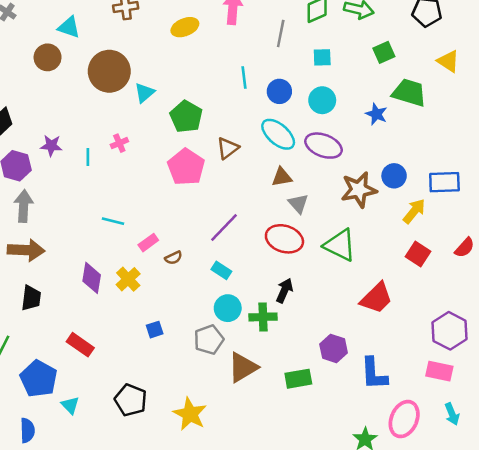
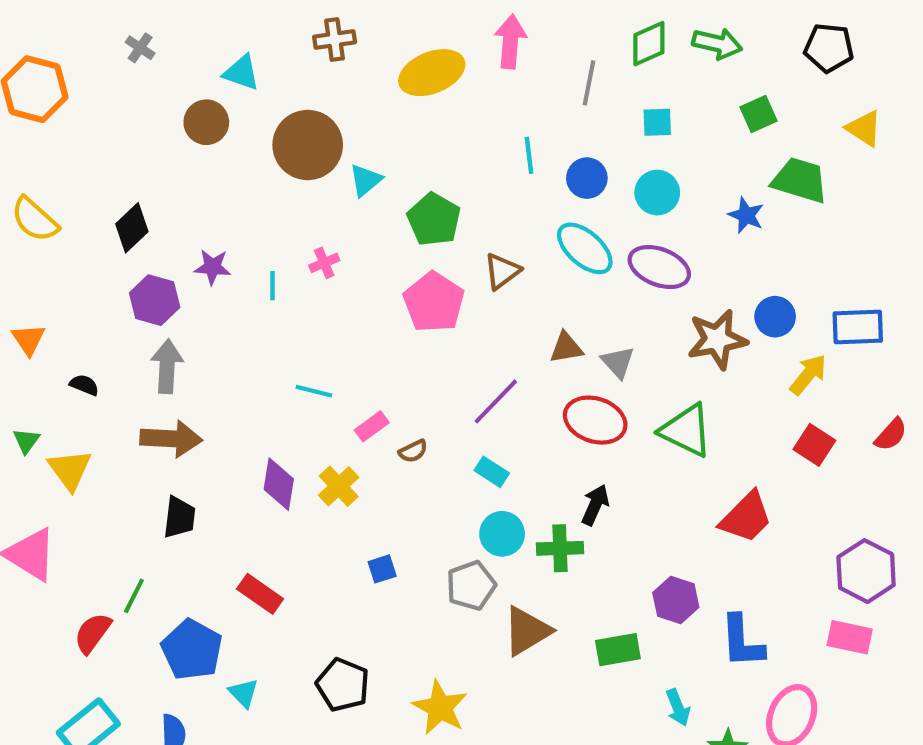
yellow ellipse: (185, 27) -> (432, 73), size x1.4
brown triangle: (282, 177) -> (566, 348), moved
cyan arrow: (452, 414) -> (678, 708), moved

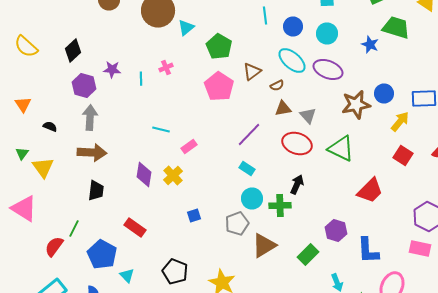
brown semicircle: (413, 451) -> (277, 86), moved
green rectangle: (618, 650) -> (308, 254), turned -35

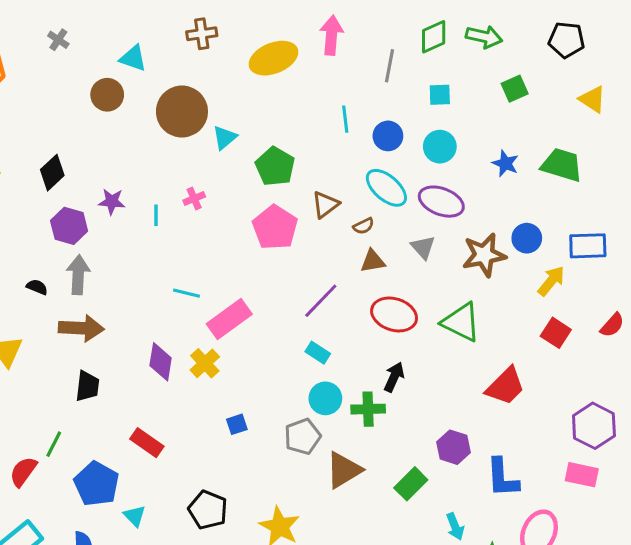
green trapezoid: (396, 28) -> (562, 165), moved
gray triangle: (308, 116) -> (423, 247), moved
black semicircle: (50, 126) -> (37, 287), moved
pink rectangle: (189, 146) -> (229, 319), size x1.8

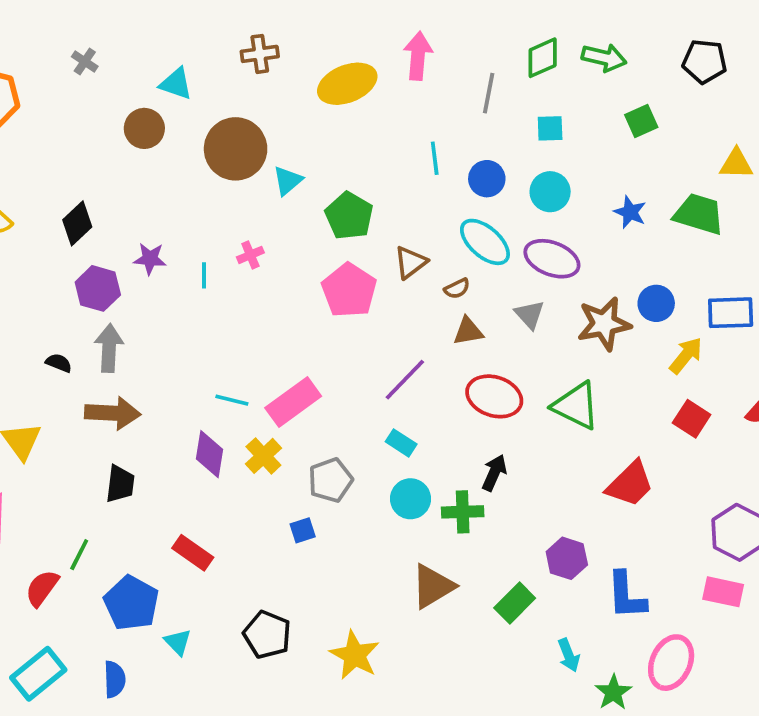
yellow triangle: (592, 99) -> (736, 164), moved, turned -32
cyan line: (187, 293) -> (232, 400), moved
gray pentagon: (302, 437) -> (330, 480), moved

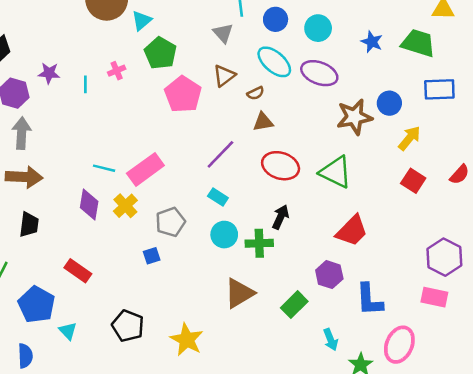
green pentagon: (349, 216) -> (160, 53), moved
blue rectangle: (731, 313) -> (439, 89), moved
gray triangle: (530, 315) -> (223, 33), moved
red trapezoid: (630, 484) -> (352, 231), moved

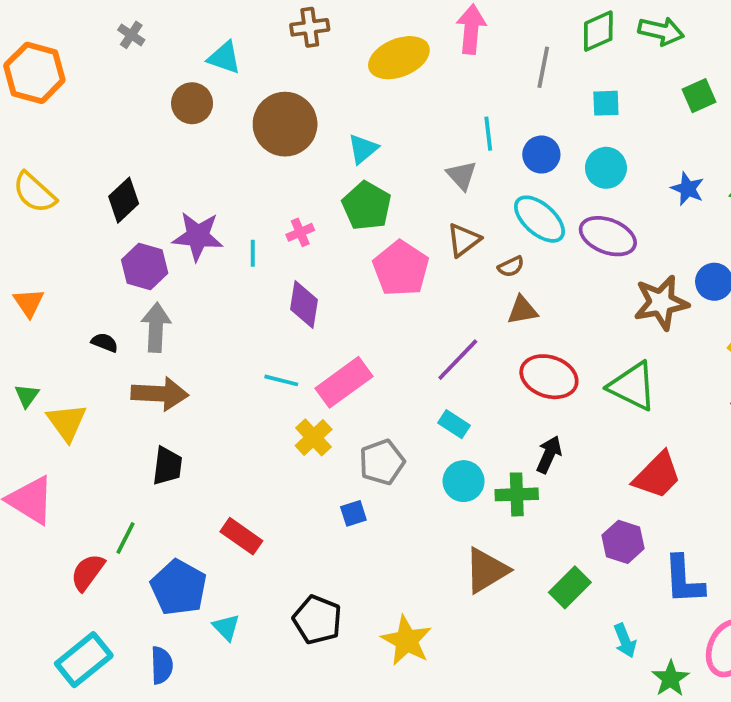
cyan triangle: (142, 21) -> (363, 149), moved
purple star: (49, 73) -> (198, 236), size x1.5
purple diamond: (89, 204) -> (304, 305), moved

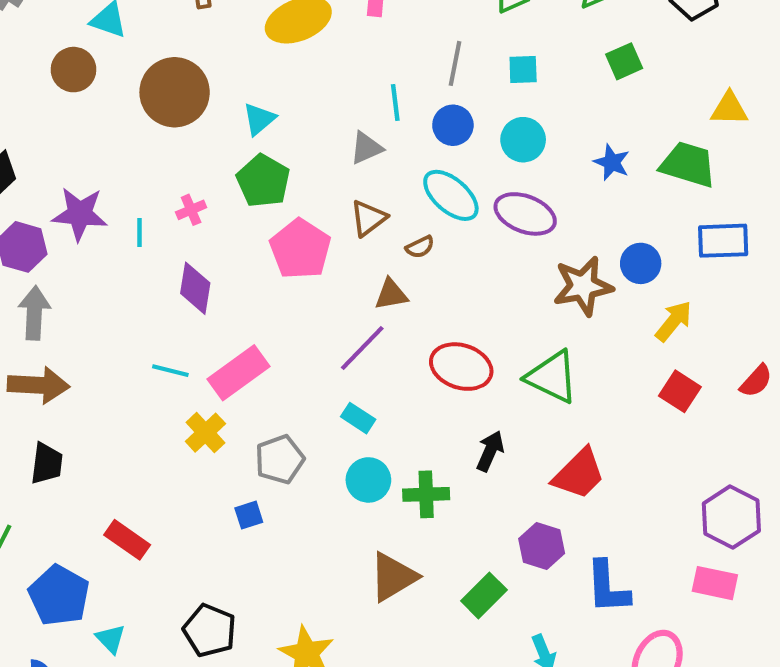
gray line: (543, 67) -> (455, 63), moved
gray triangle: (462, 175) -> (366, 148), turned 48
brown triangle: (522, 310) -> (391, 294), moved
black arrow: (549, 455) -> (490, 451), moved

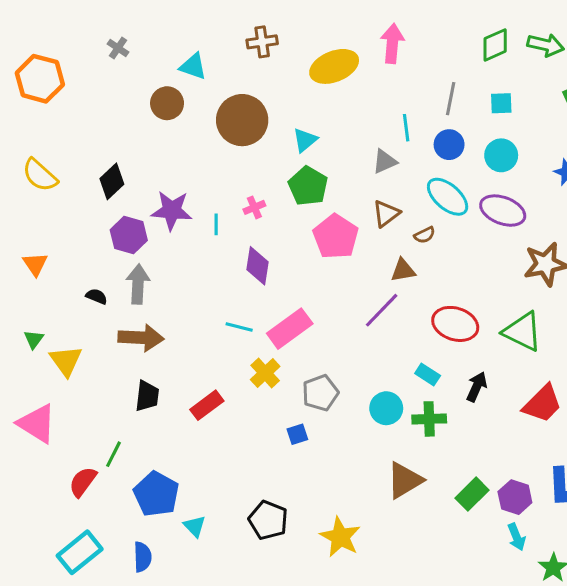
cyan rectangle: (358, 418) -> (428, 375), moved
red rectangle: (127, 540) -> (207, 405), moved, turned -72
purple hexagon: (542, 546) -> (515, 497), moved

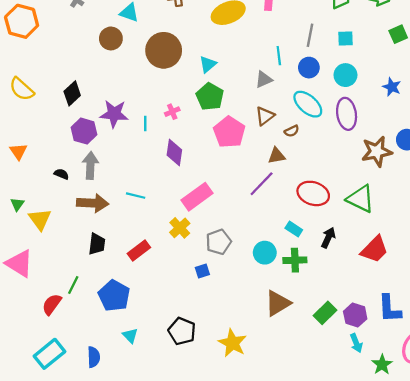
purple ellipse: (503, 211) -> (347, 114), turned 60
cyan line: (239, 327) -> (136, 196), moved
blue pentagon: (156, 494) -> (114, 296), moved

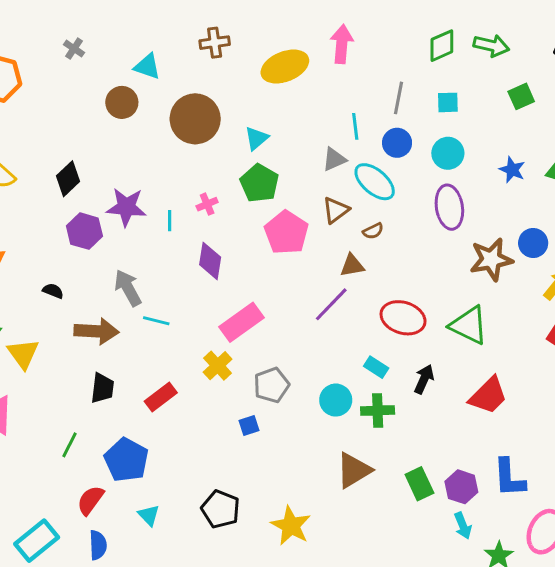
cyan ellipse: (308, 104) -> (375, 182), moved
gray arrow: (90, 165) -> (128, 288), moved, turned -32
red semicircle: (52, 304) -> (90, 500), moved
green rectangle: (325, 313) -> (419, 484), turned -70

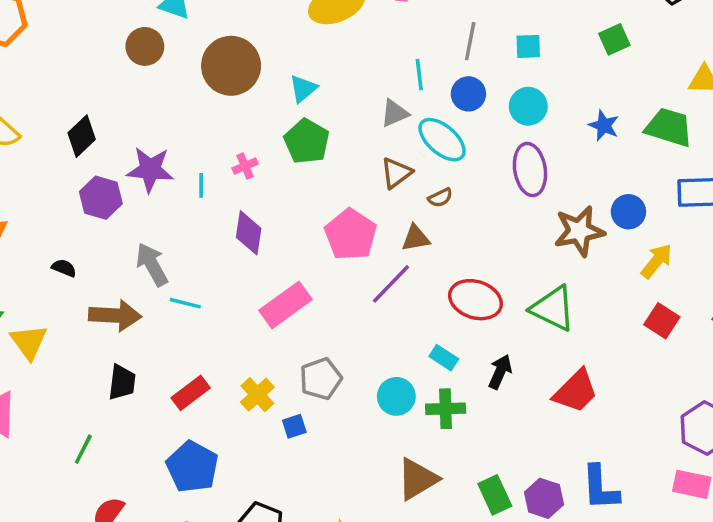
pink pentagon: (286, 233) -> (351, 235), moved
yellow cross: (218, 366) -> (257, 395), moved
blue pentagon: (126, 460) -> (192, 467), moved

